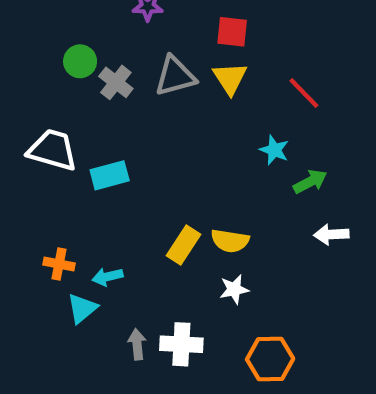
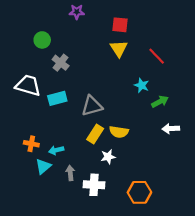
gray triangle: (175, 76) -> (92, 106), moved
gray cross: (116, 82) -> (61, 63), moved
white star: (234, 289) -> (108, 157), moved
gray arrow: (137, 344) -> (70, 173), moved

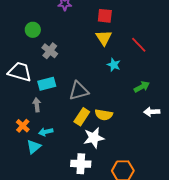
cyan star: (142, 85) -> (114, 65), moved
orange cross: (31, 144) -> (23, 126), turned 32
white star: (108, 157) -> (94, 138), size x1.5
gray arrow: (70, 173) -> (37, 105), moved

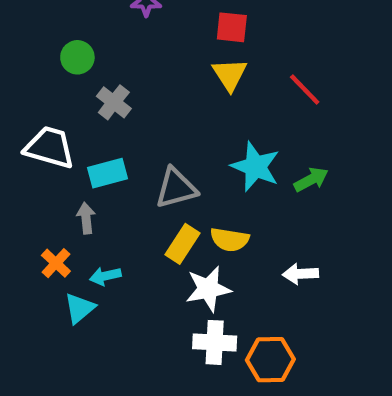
cyan star: (114, 65) -> (255, 167), moved, size x1.6
white arrow: (152, 112) -> (300, 274), moved
white cross: (81, 164) -> (215, 342), moved

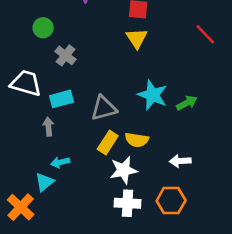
red line: (305, 89) -> (205, 34), moved
orange cross: (56, 263) -> (21, 207), moved, size x1.5
orange hexagon: (270, 360) -> (171, 201), moved

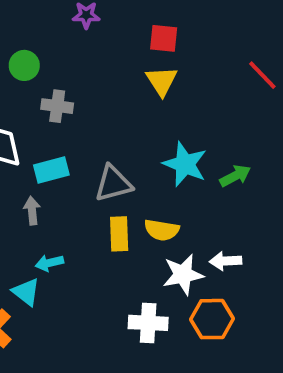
gray cross: (65, 55) -> (57, 106), turned -30
yellow rectangle: (108, 143) -> (119, 234), turned -35
white star: (124, 170) -> (183, 275), moved
cyan triangle: (44, 182) -> (26, 292), turned -42

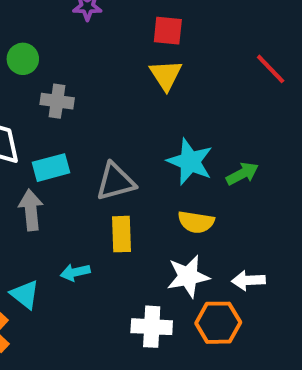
gray arrow: (32, 211) -> (31, 210), size x1.4
yellow semicircle: (162, 230) -> (196, 222), moved
white arrow: (226, 261) -> (248, 280), moved
cyan arrow: (49, 263) -> (75, 272), moved

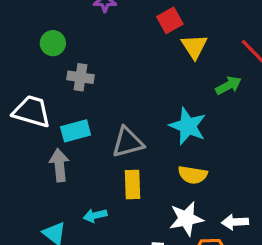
red square: (168, 31) -> (170, 20), turned -35
yellow triangle: (166, 75) -> (194, 46), moved
green arrow: (242, 174) -> (228, 85), moved

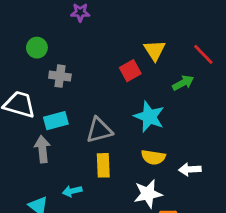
red square: (170, 20) -> (130, 71), moved
white arrow: (235, 222) -> (190, 169), moved

